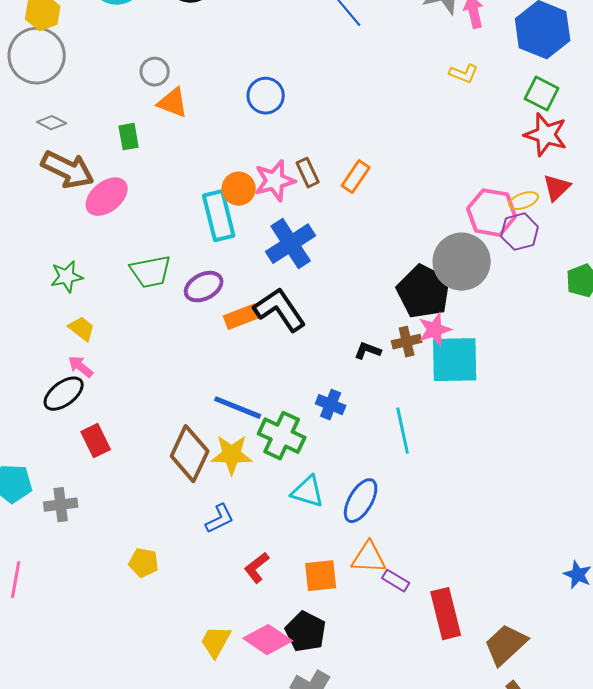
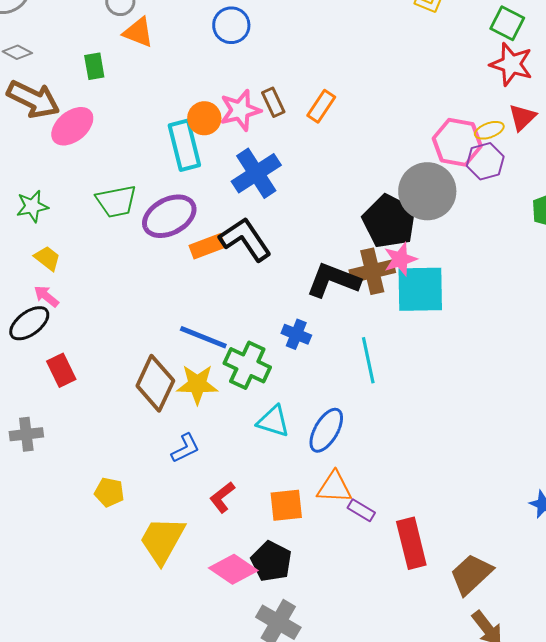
purple ellipse: (204, 287) -> (169, 216), size x1.4
brown cross: (407, 342) -> (372, 271), size x1.5
black L-shape: (368, 351) -> (333, 280), size x2.0
yellow trapezoid: (216, 642) -> (162, 540), moved, size x1.5

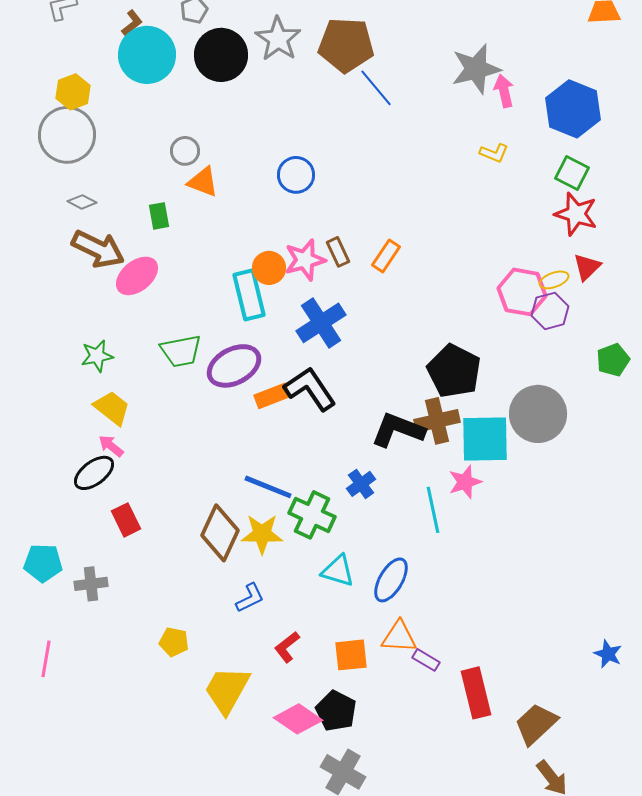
gray circle: (427, 191) -> (538, 414), moved
yellow trapezoid: (47, 258) -> (112, 408), size x1.4
pink star: (400, 259) -> (465, 482), moved
blue cross: (296, 334) -> (361, 484), turned 32

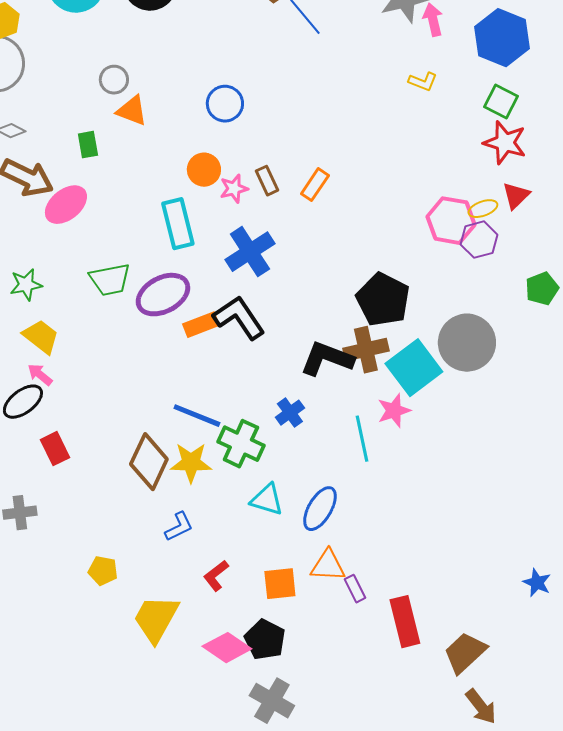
pink star: (305, 260) -> (234, 189), size x0.7
orange circle: (269, 268) -> (204, 170), moved
cyan square: (485, 439) -> (414, 368), turned -36
purple rectangle: (426, 660) -> (355, 589), turned 32

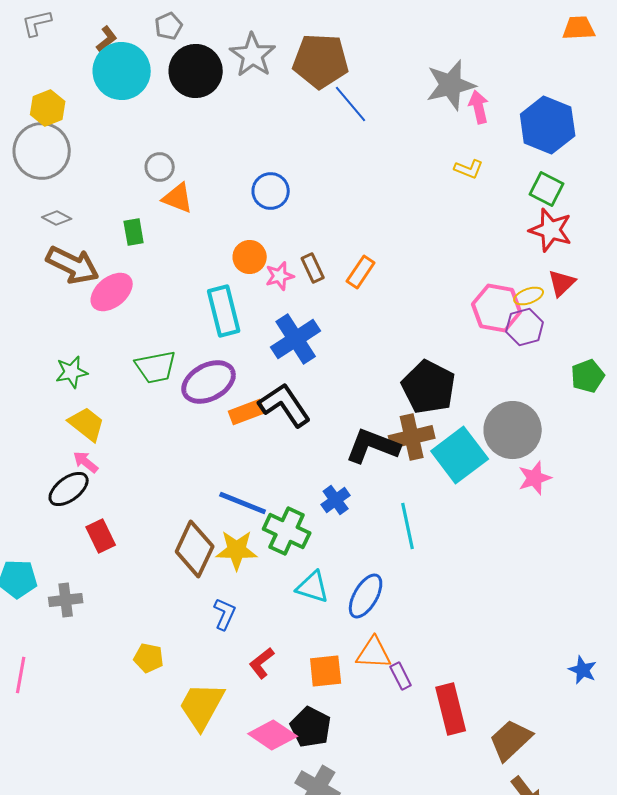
pink star: (394, 411) -> (535, 478), moved
blue L-shape: (179, 527) -> (225, 614), turned -40

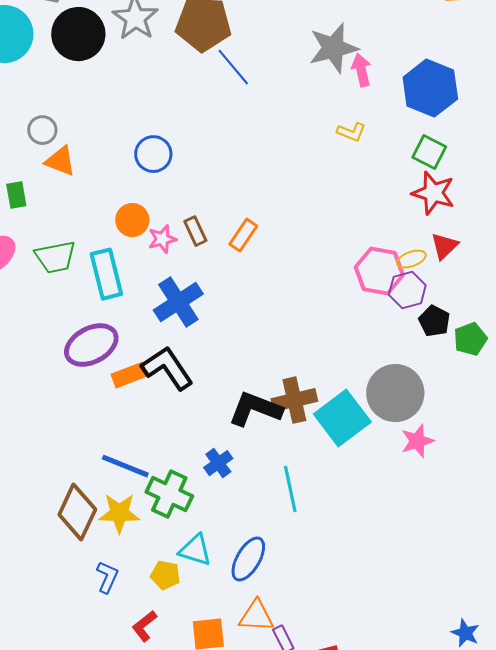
green trapezoid: (156, 367) -> (55, 257), moved
black pentagon: (429, 387) -> (434, 321), moved, size x0.6
yellow pentagon: (149, 658) -> (165, 575), moved

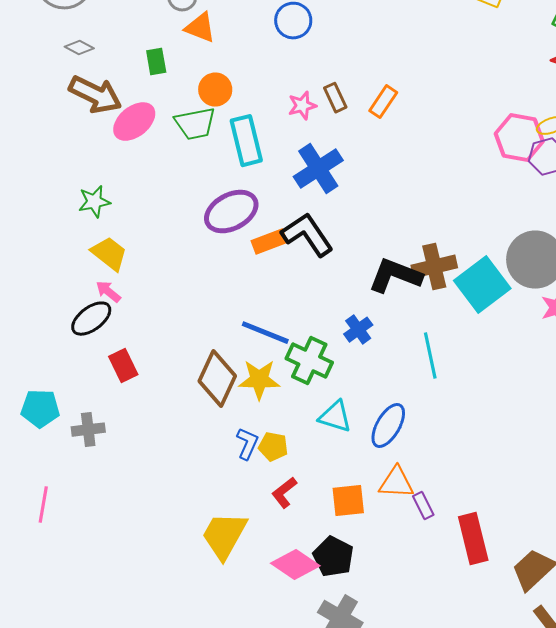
orange circle: (132, 220) -> (215, 90), moved
yellow pentagon: (165, 575) -> (273, 447), moved

